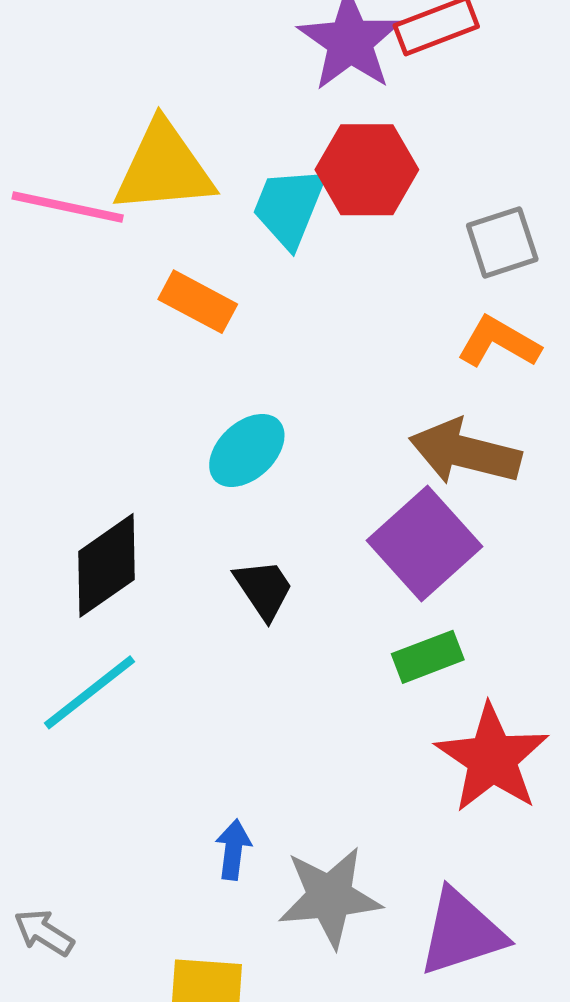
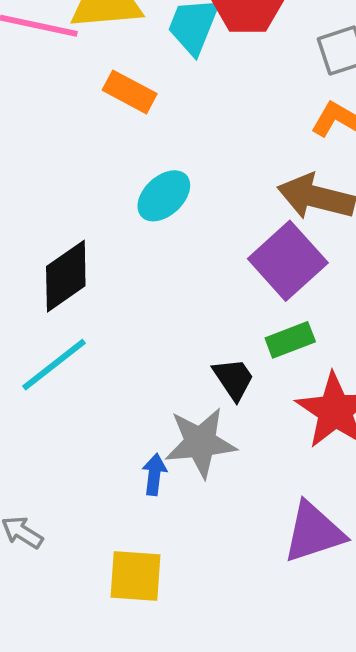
black trapezoid: (264, 589) -> (233, 379), moved
gray star: (330, 897) -> (200, 443), moved

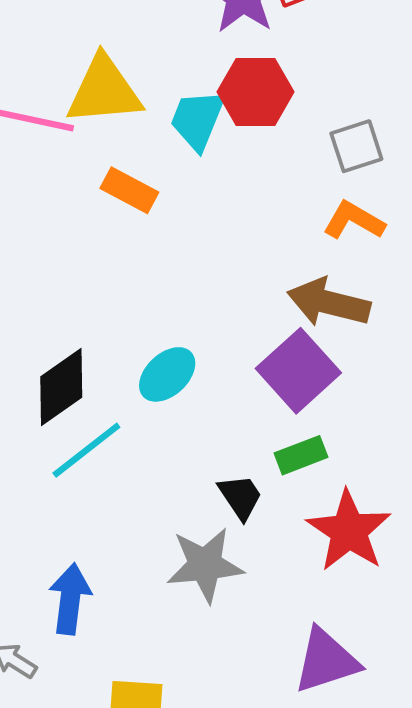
cyan ellipse: (164, 196) -> (167, 374), moved
cyan line: (54, 365) -> (86, 450), moved
blue arrow: (154, 474) -> (70, 599), moved, size x1.6

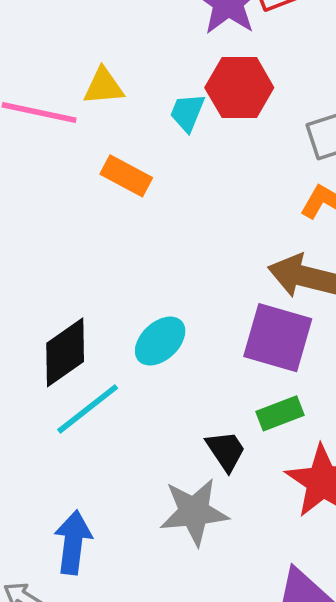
yellow triangle: (104, 91) -> (104, 86), size x0.6
cyan trapezoid: (197, 120) -> (187, 112), size x0.7
purple square: (298, 371) -> (278, 338), turned -32

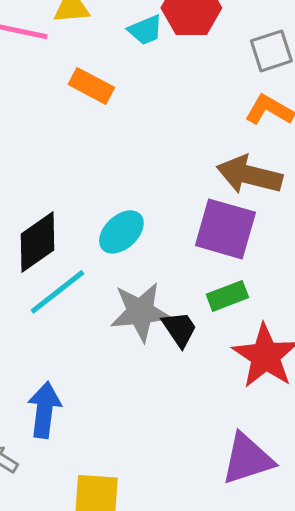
cyan trapezoid: (187, 112) -> (145, 30), turned -135
gray star: (194, 512) -> (140, 312), moved

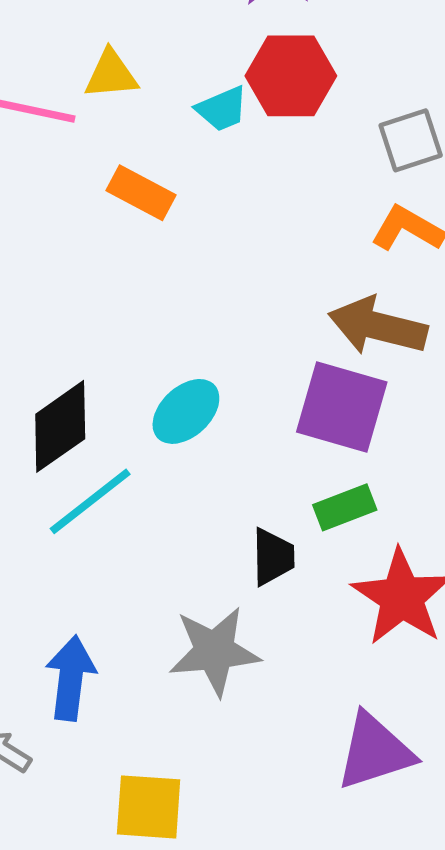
gray star: (140, 312) -> (214, 651), moved
black trapezoid: (179, 329) -> (273, 557), turned 33

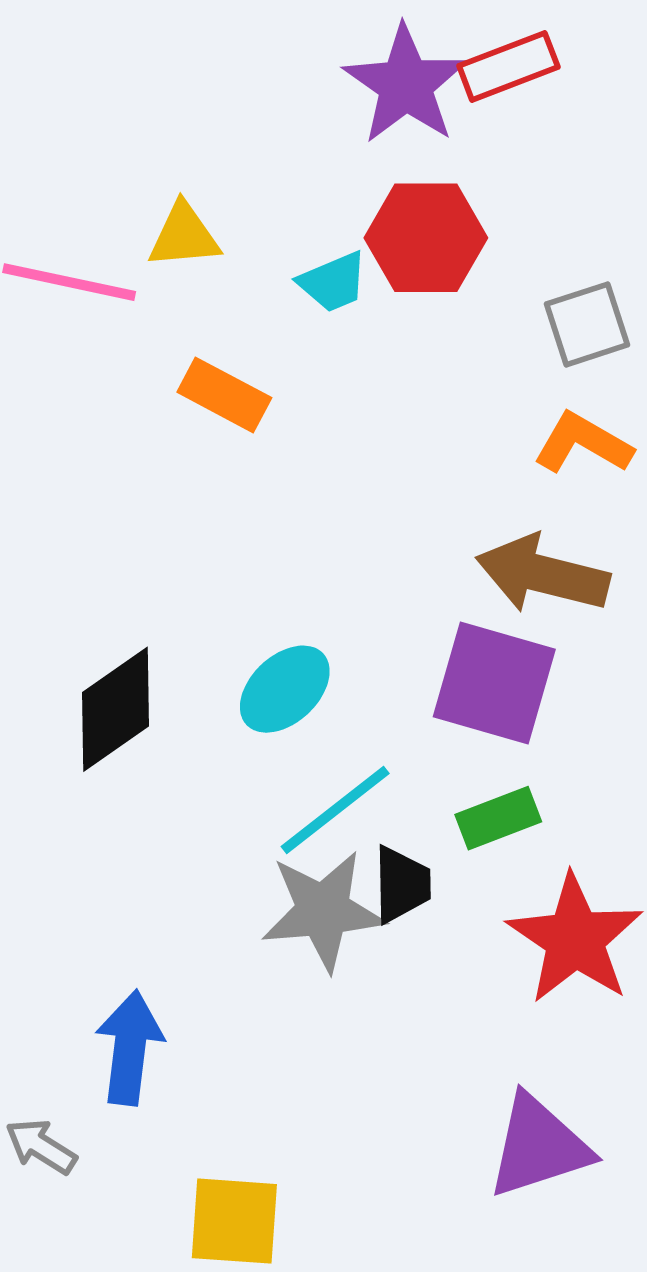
cyan line: (90, 501) -> (335, 810), moved
gray star: (214, 651) -> (323, 911), moved

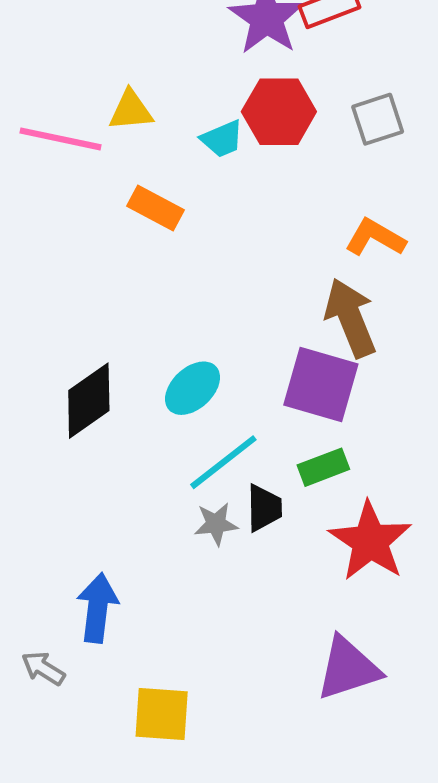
gray square: (587, 324) -> (378, 119), moved
brown arrow: (543, 574) -> (350, 318), turned 54
gray star: (323, 911) -> (216, 524), size x0.6

